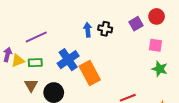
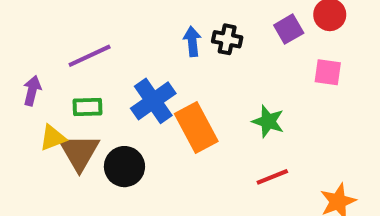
yellow triangle: (18, 61) -> (53, 138), moved
green star: (160, 69) -> (268, 121), moved
brown triangle: (31, 85) -> (79, 152), size x1.5

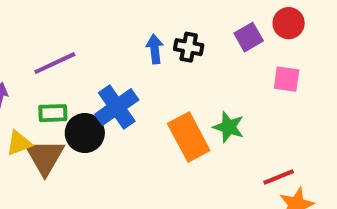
orange rectangle: (196, 128) -> (189, 137), moved
black circle: (124, 167) -> (85, 133), moved
red line: (272, 177) -> (279, 177), moved

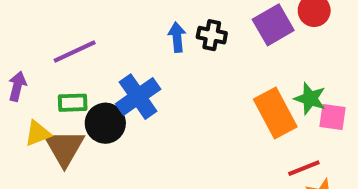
purple square: (249, 37) -> (273, 25), size x1.4
pink square: (287, 79) -> (333, 117), moved
green star: (229, 127) -> (310, 99), moved
orange rectangle: (189, 137) -> (275, 113), moved

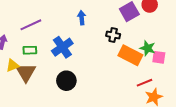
black cross: (212, 35) -> (113, 35), moved
orange rectangle: (275, 113) -> (130, 55), turned -35
black circle: (105, 123) -> (66, 81), moved

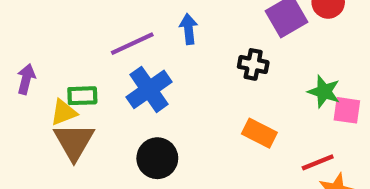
purple line: (31, 25) -> (132, 44), moved
orange rectangle: (130, 55) -> (259, 133), moved, size x0.7
yellow triangle: (13, 65) -> (64, 112), moved

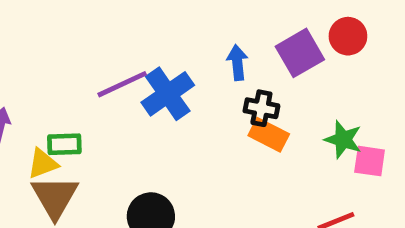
blue arrow: (189, 29) -> (237, 63), moved
blue cross: (149, 89) -> (168, 94), moved
orange rectangle: (259, 133) -> (269, 135), moved

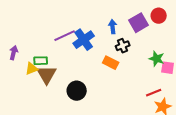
black cross: (261, 108) -> (123, 46), turned -32
orange rectangle: (269, 135) -> (111, 63), moved
brown triangle: (55, 197) -> (47, 75), moved

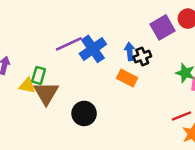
blue arrow: (113, 27) -> (130, 51), moved
green rectangle: (41, 61) -> (39, 75), turned -72
yellow triangle: (32, 69) -> (27, 86), turned 32

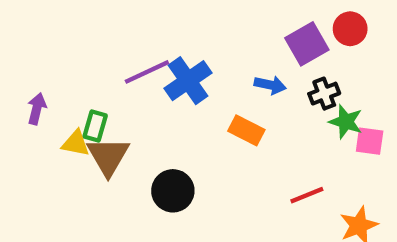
blue arrow: (130, 51) -> (270, 85), moved, turned 108
black cross: (142, 57) -> (324, 94), moved
red line: (182, 116) -> (307, 195), moved

